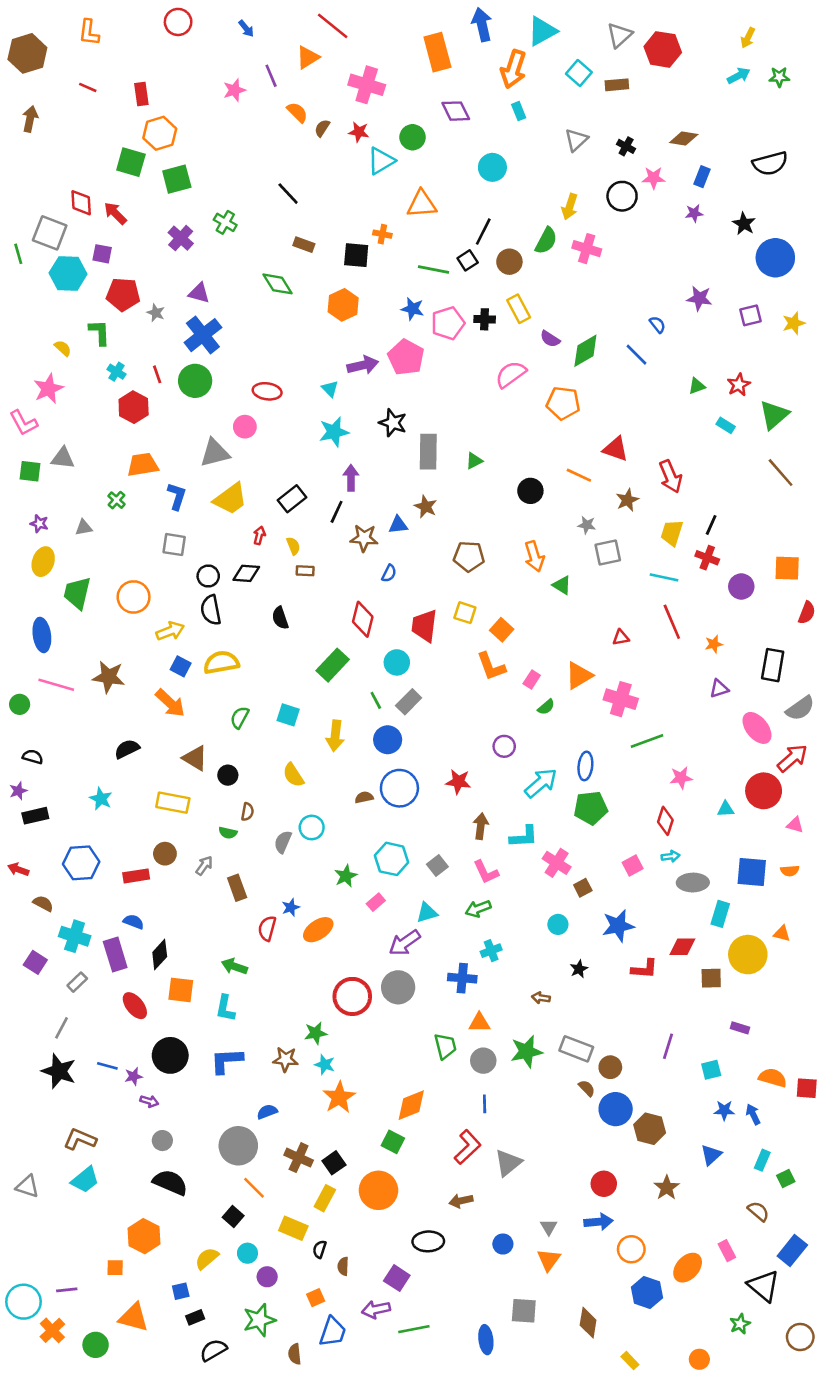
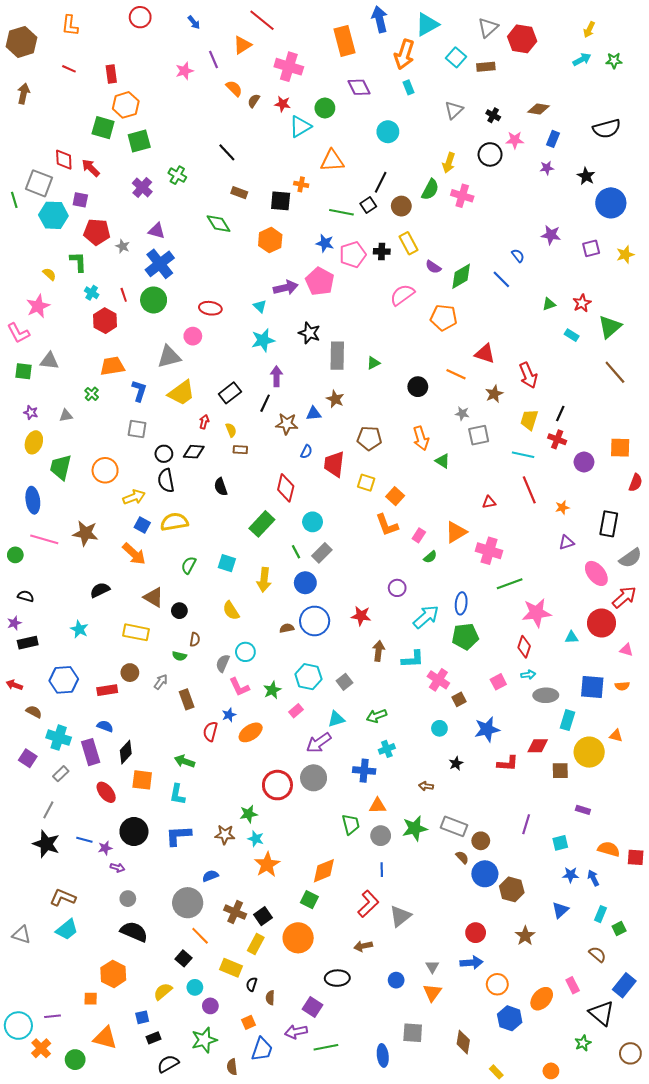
red trapezoid: (424, 626) -> (334, 464), moved
pink star: (681, 778) -> (536, 613), size x1.6
pink L-shape: (486, 872) -> (239, 687), moved

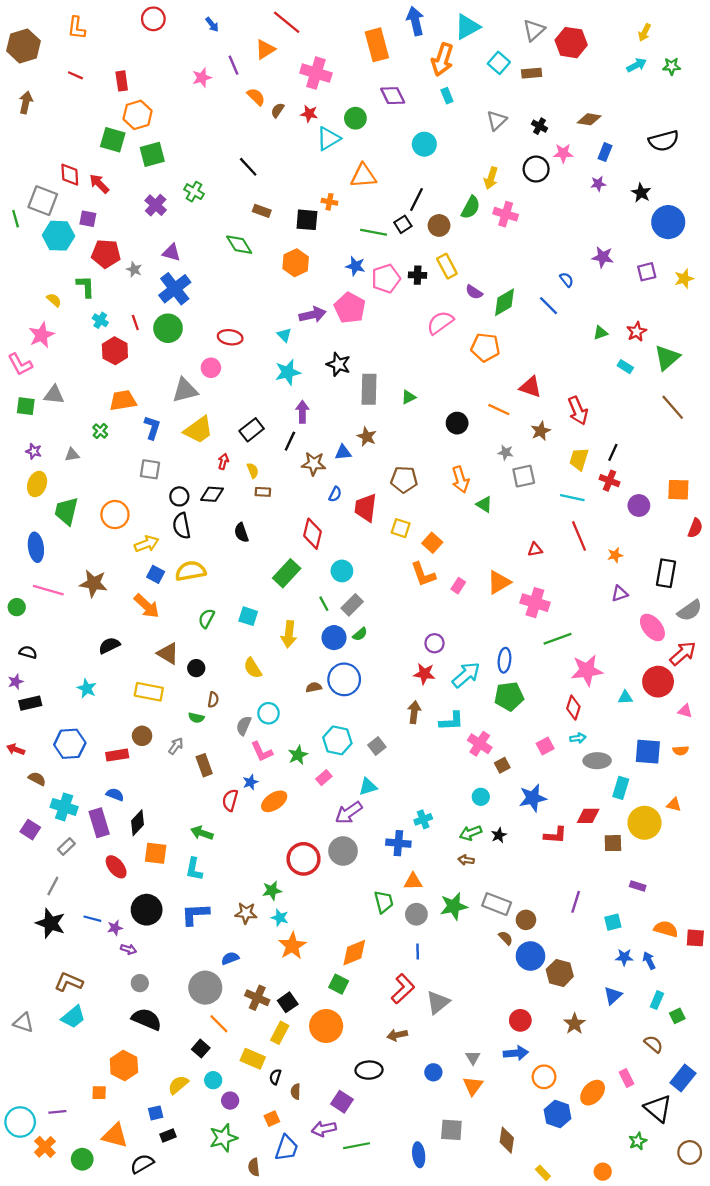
green semicircle: (430, 557) -> (360, 634), moved
red star: (361, 616) -> (424, 674), moved
green arrow: (377, 716) -> (471, 833), moved
black semicircle: (168, 1064) -> (142, 1164), moved

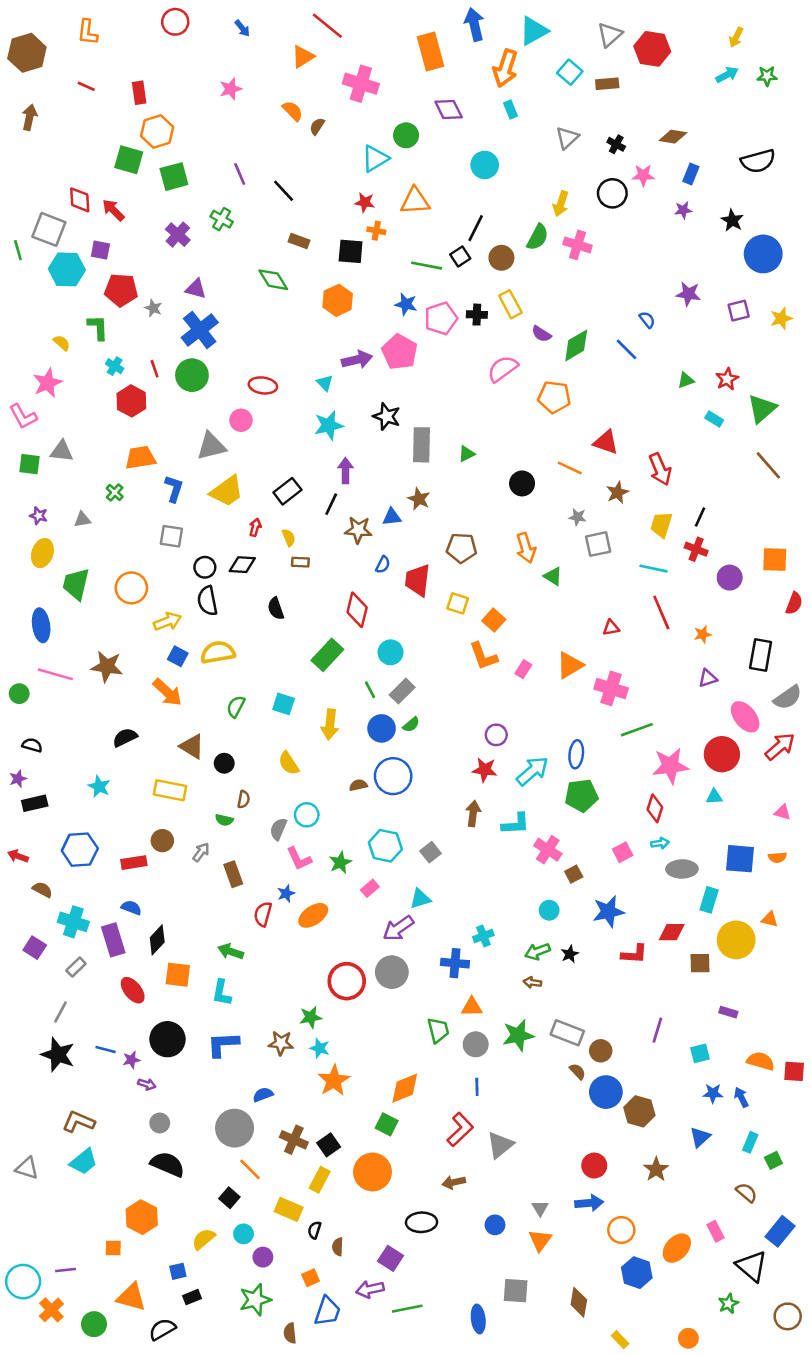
purple line: (234, 65) -> (240, 174), moved
red star: (309, 114) -> (365, 202), moved
red circle: (658, 682) -> (722, 754), moved

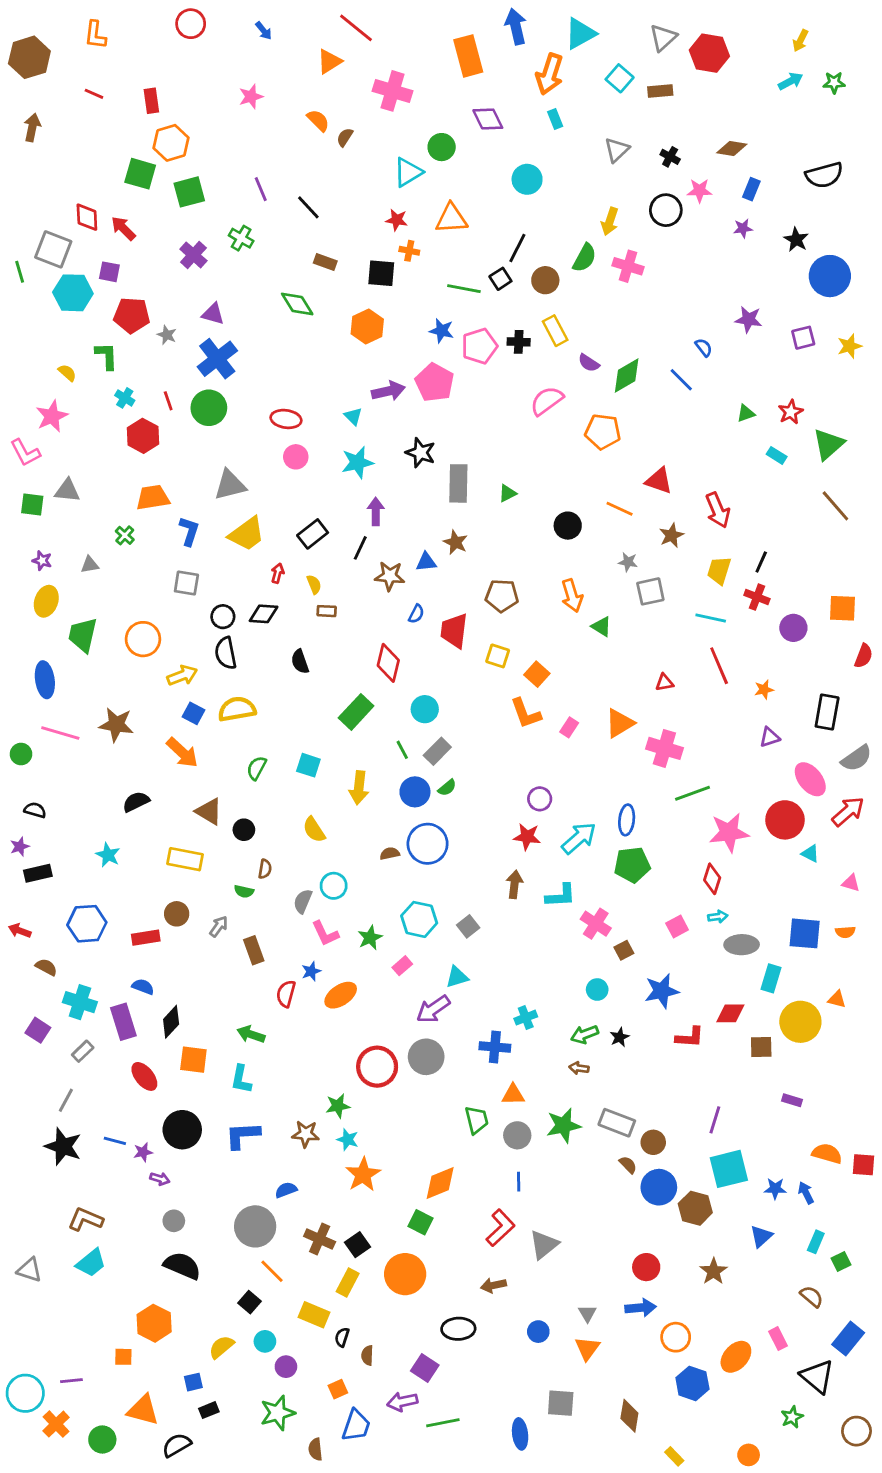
pink circle: (241, 420) -> (296, 457), moved
cyan triangle: (714, 797) -> (810, 854), moved, turned 30
cyan square: (700, 1053) -> (729, 1169), moved, size x1.8

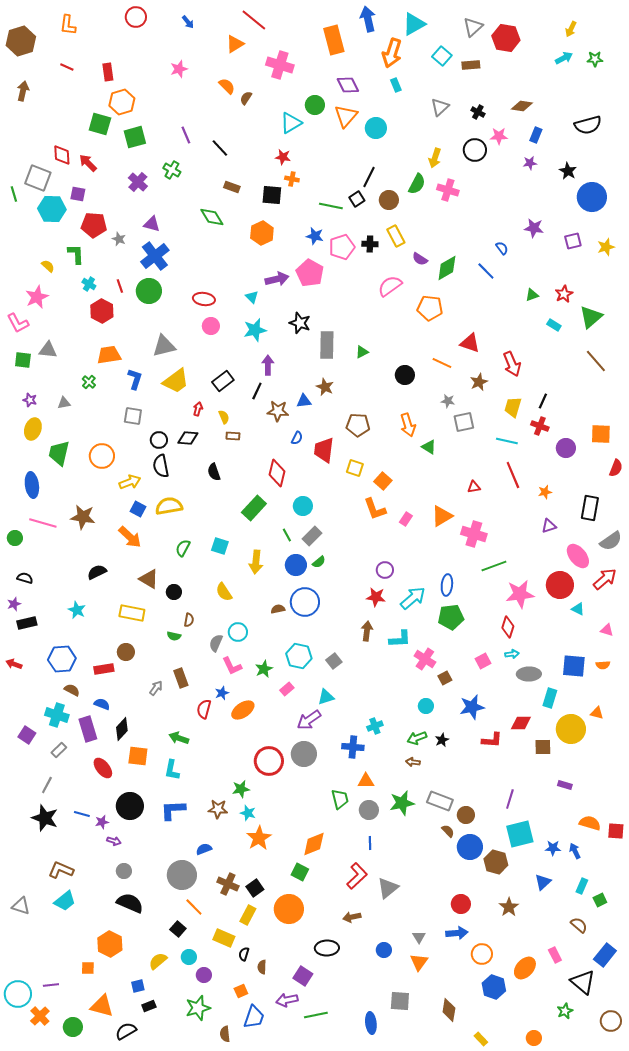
orange triangle: (451, 219) -> (346, 116), moved, turned -45
gray arrow: (219, 926) -> (156, 688), moved
brown semicircle: (46, 967) -> (72, 690), moved

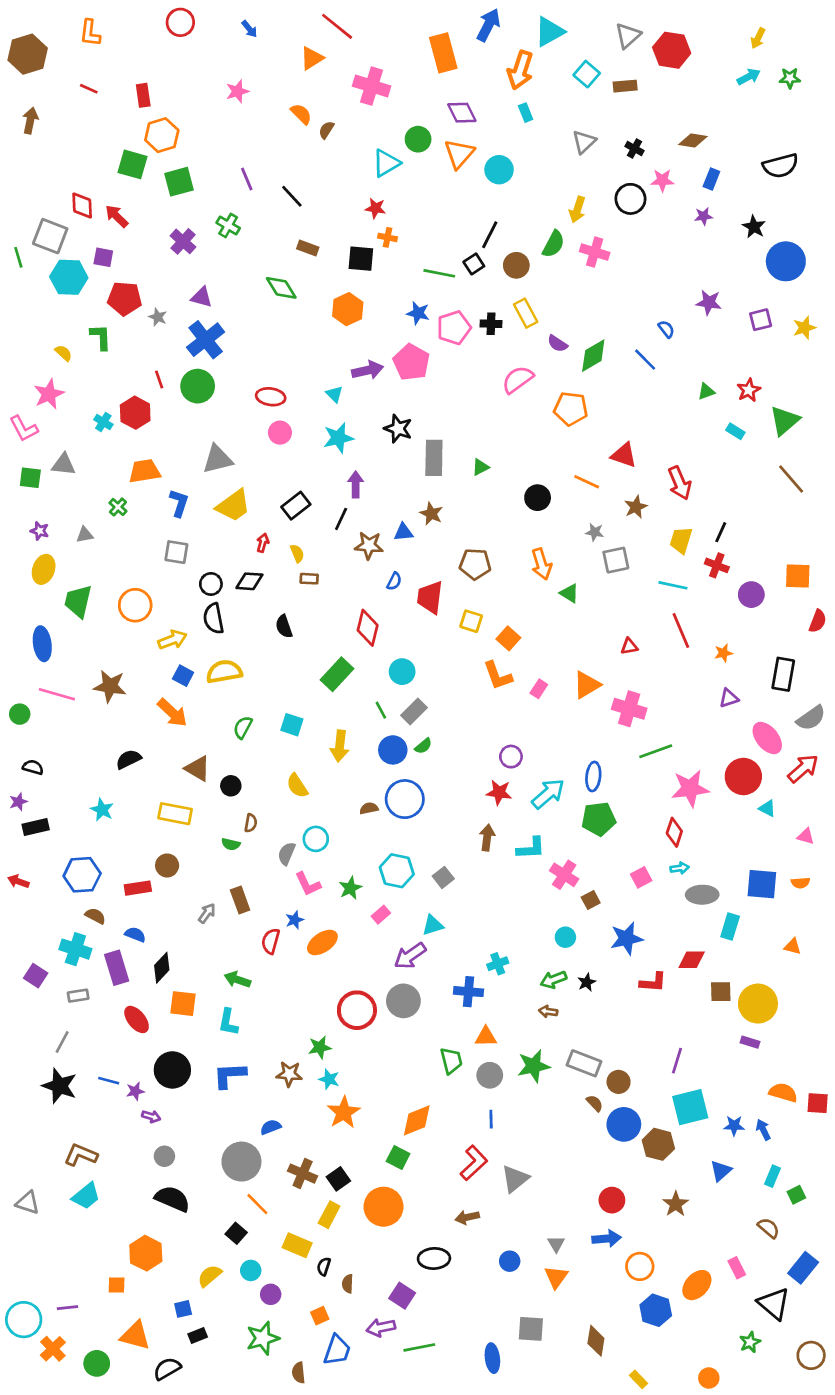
blue arrow: (368, 19) -> (488, 25), turned 40
cyan cross: (89, 284) -> (103, 422), moved
yellow circle: (571, 729) -> (758, 1004), moved
gray rectangle: (59, 750) -> (78, 996), turned 35

